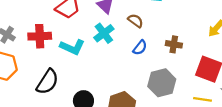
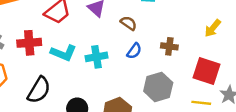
cyan cross: (104, 33) -> (97, 57), moved, turned 30

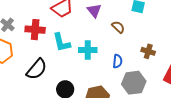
blue semicircle: (134, 51) -> (118, 61), moved, turned -40
cyan L-shape: (64, 53) -> (62, 42), turned 45

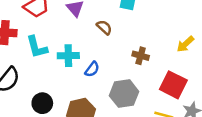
blue semicircle: (118, 61) -> (92, 69), moved, turned 32

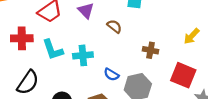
blue semicircle: (92, 69) -> (111, 75), moved, turned 88

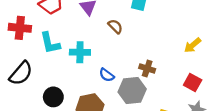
brown cross: (151, 50) -> (147, 68), moved
red square: (183, 75) -> (193, 82), moved, size x0.7

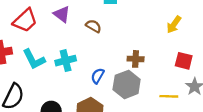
blue semicircle: (107, 75) -> (98, 76), turned 98

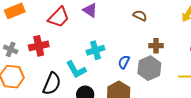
brown semicircle: (93, 26) -> (140, 16), moved
cyan L-shape: (34, 59) -> (76, 70), moved

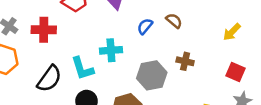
blue semicircle: (124, 62) -> (145, 26), moved
gray hexagon: (149, 68) -> (152, 75), moved

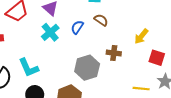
yellow arrow: (232, 32) -> (141, 36), moved
cyan cross: (111, 50) -> (50, 32), moved, turned -30

